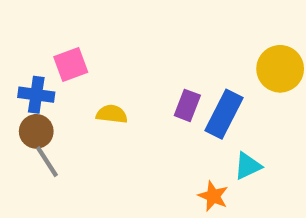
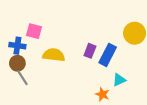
pink square: (71, 64) -> (34, 31), turned 35
yellow semicircle: (112, 114) -> (54, 55), size x1.5

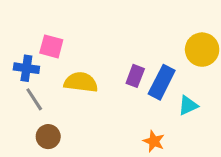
brown circle: (17, 63) -> (48, 137), moved
gray line: (23, 78) -> (34, 99), moved
cyan triangle: (119, 80) -> (188, 105), moved

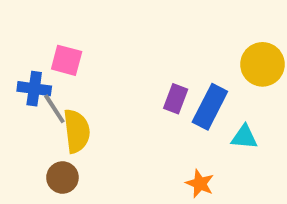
yellow semicircle: (81, 82) -> (77, 131), moved, turned 76
gray line: (34, 99) -> (54, 109), moved
cyan triangle: (188, 105) -> (244, 137), turned 30

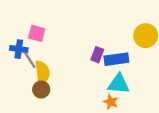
blue rectangle: (210, 107) -> (116, 59), turned 55
cyan triangle: (244, 137) -> (119, 84), moved, size x1.5
brown circle: (62, 177) -> (41, 89), moved

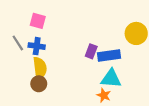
pink square: (37, 33) -> (38, 21), moved
blue cross: (19, 49) -> (37, 46), moved
gray line: (30, 60) -> (18, 43), moved

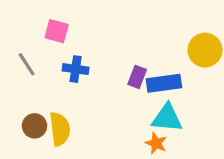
blue cross: (37, 46) -> (76, 69), moved
yellow semicircle: (40, 68) -> (60, 129), moved
brown circle: (39, 84) -> (34, 126), moved

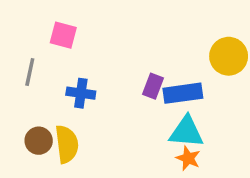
gray line: (27, 64) -> (30, 72), turned 45
blue cross: (76, 69) -> (81, 93), moved
orange star: (156, 143) -> (188, 158), moved

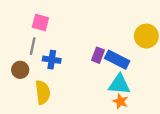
gray line: (30, 72) -> (33, 46), moved
blue rectangle: (183, 93) -> (117, 60), turned 35
brown circle: (39, 141) -> (20, 70), moved

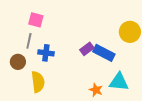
purple rectangle: (98, 55) -> (87, 49), turned 32
cyan triangle: (119, 84) -> (119, 82), moved
orange star: (120, 101) -> (96, 90), moved

